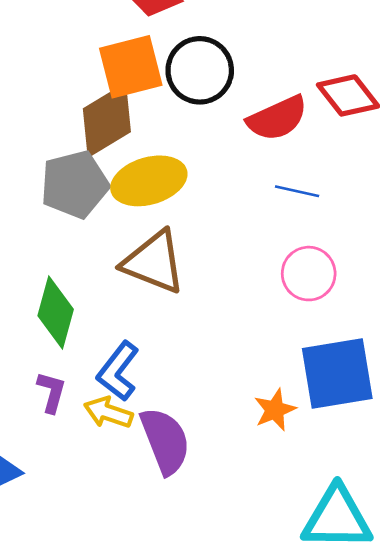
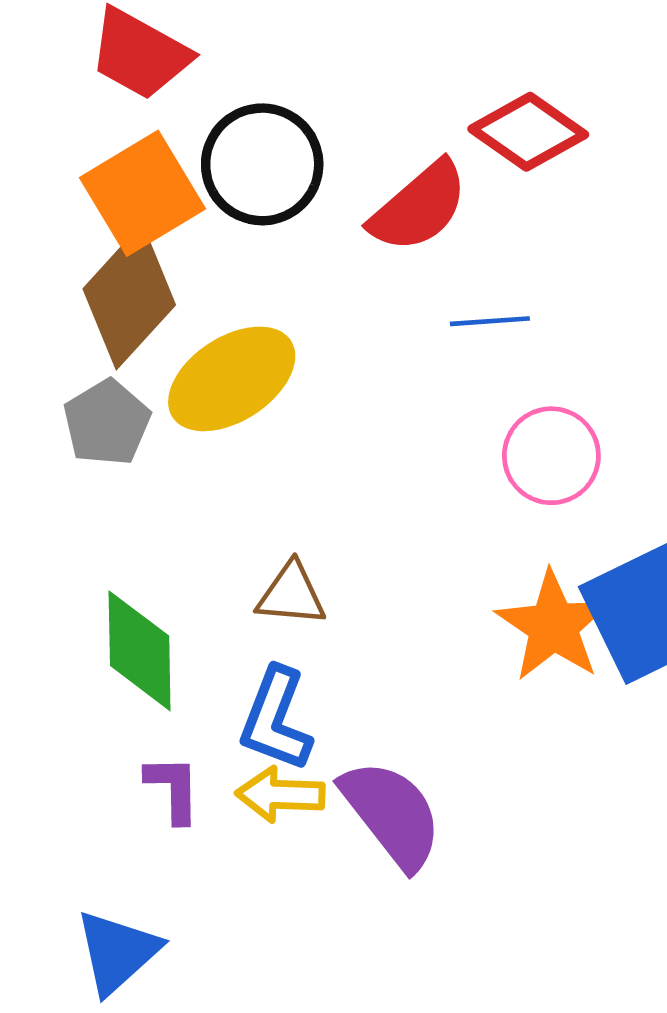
gray pentagon: (75, 184) -> (107, 423), size x0.7
brown triangle: (154, 262) -> (291, 594), moved, size x0.6
orange star: (275, 410) -> (553, 626), moved, size x1.5

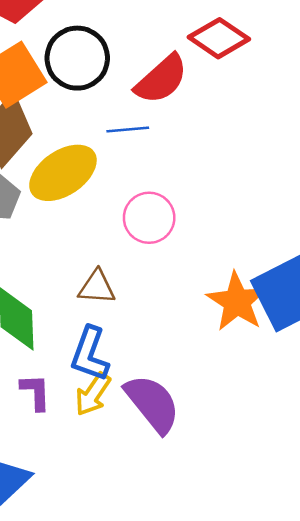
blue line: (490, 321) -> (128, 130), moved
pink circle: (551, 456) -> (149, 218), moved
yellow arrow: (280, 795) -> (93, 394), turned -57

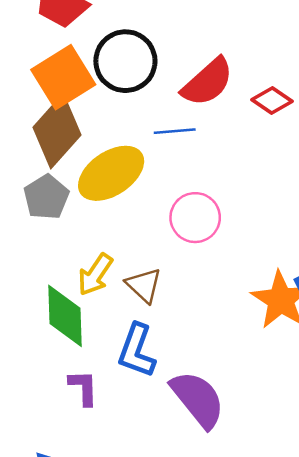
red diamond: (219, 38) -> (272, 101), moved, size x0.7
brown triangle: (97, 287) -> (144, 285), turned 39
yellow arrow: (93, 394) -> (95, 275), moved

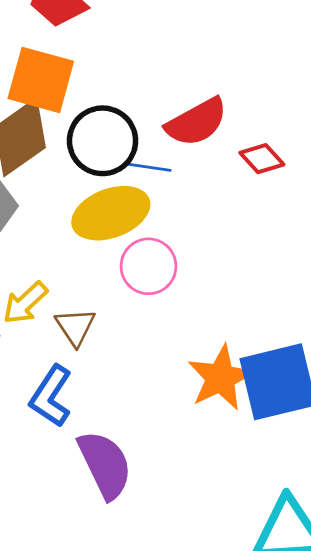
black circle: (125, 61) -> (103, 141), moved
orange square: (63, 77) -> (41, 80), turned 34
yellow ellipse: (111, 173) -> (111, 213), moved

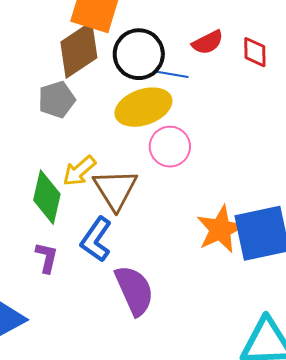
red semicircle: (197, 122) -> (208, 42), size x0.7
red diamond: (262, 159) -> (255, 52), moved, turned 40
brown triangle: (75, 327) -> (115, 189), size x1.5

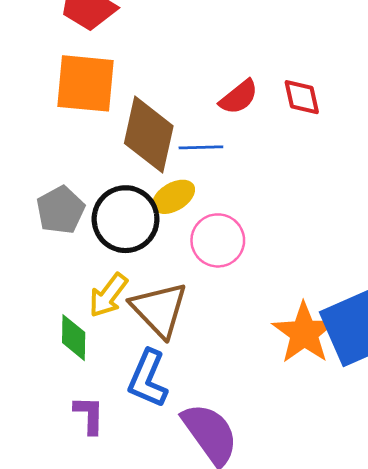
brown diamond: (79, 50) -> (149, 135), moved, turned -32
black circle: (139, 54) -> (126, 219), moved
yellow ellipse: (143, 107) -> (174, 197), size x0.6
green diamond: (47, 197) -> (74, 338), size x0.7

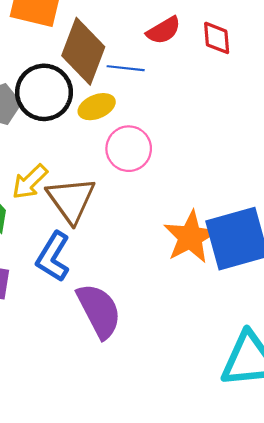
black circle: (126, 219) -> (44, 92), moved

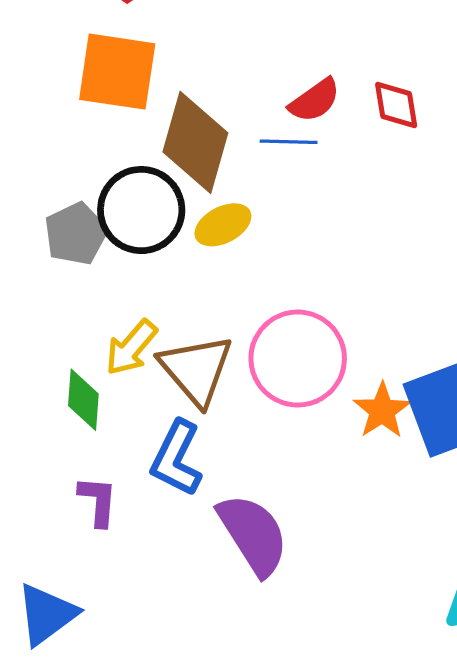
blue line: (126, 68) -> (289, 142), moved
pink circle: (129, 149) -> (298, 359), moved, size x1.4
orange star: (190, 237) -> (382, 411), size x0.7

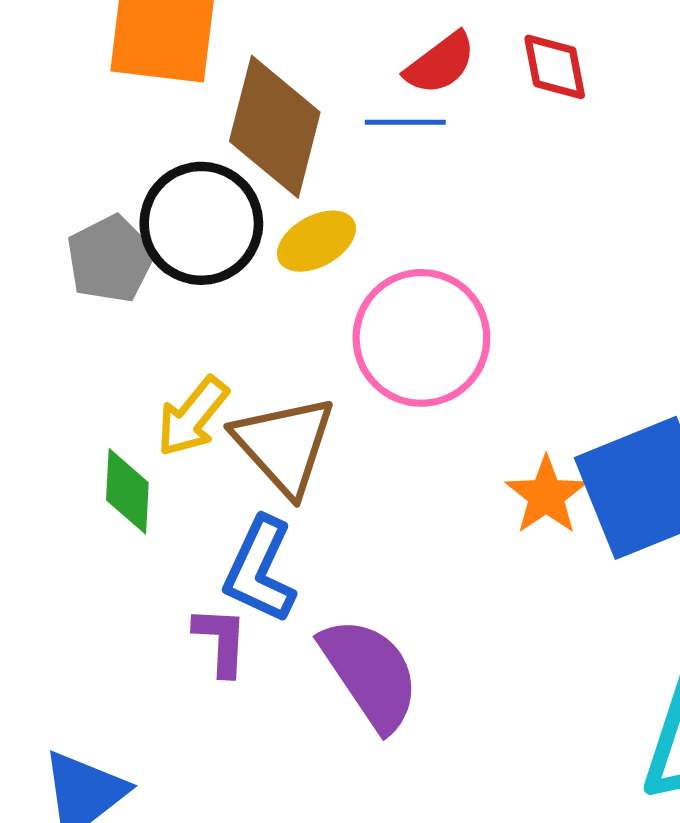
pink circle: (298, 359) -> (421, 338), moved
purple L-shape: (98, 501) -> (221, 641), moved

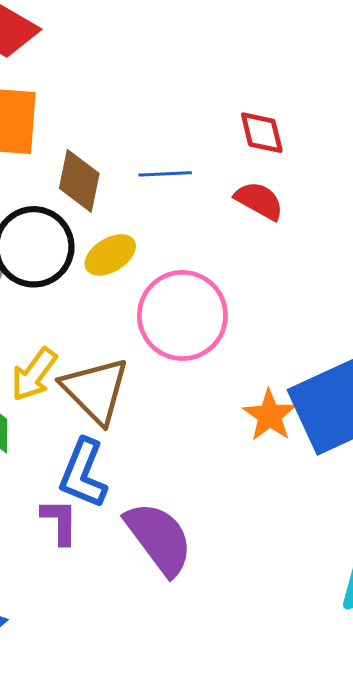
red semicircle: (440, 63) -> (259, 201), moved, turned -111
brown diamond: (275, 127) -> (79, 181), size x0.7

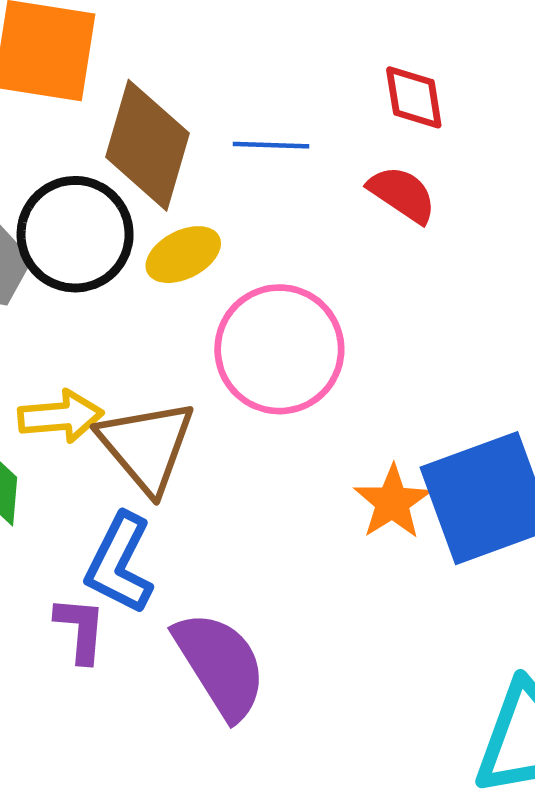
brown diamond: (79, 181) -> (147, 145), size x1.4
yellow arrow: (34, 374) -> (61, 416), turned -136

